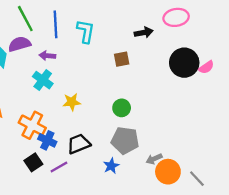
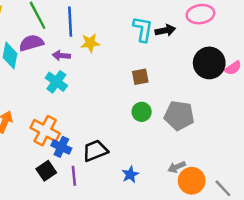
cyan L-shape: (86, 31) -> (143, 29), moved
brown square: (122, 59) -> (140, 77), moved
yellow star: (72, 102) -> (90, 43), moved
gray pentagon: (125, 140) -> (179, 116), moved
purple line: (59, 167) -> (74, 176), turned -66

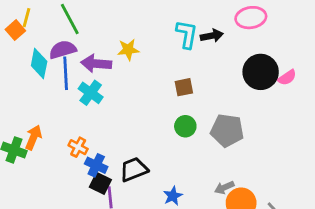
blue line: (70, 22) -> (66, 73), moved
purple arrow: (61, 55) -> (96, 64), size x1.5
orange cross: (45, 131) -> (78, 147), size x0.6
black square: (46, 171) -> (100, 183), moved, turned -30

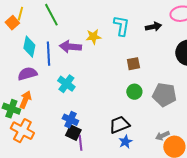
cyan L-shape: (187, 34) -> (121, 26), moved
purple semicircle: (63, 50) -> (27, 74), moved
cyan cross: (91, 93) -> (66, 84), moved
orange cross: (78, 147) -> (22, 131), moved, size x1.6
black trapezoid: (134, 169) -> (119, 125), moved

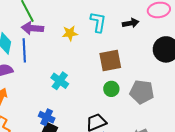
purple arrow: (70, 47) -> (32, 28), moved
brown square: (133, 64) -> (110, 61), size x1.6
cyan cross: (66, 84) -> (60, 81), moved

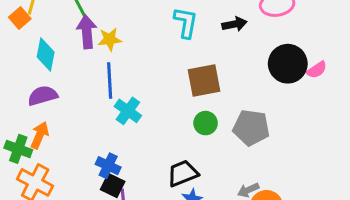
purple arrow: (32, 28) -> (87, 32), turned 80
yellow star: (70, 33) -> (110, 39), moved
blue line: (24, 50) -> (110, 80), moved

